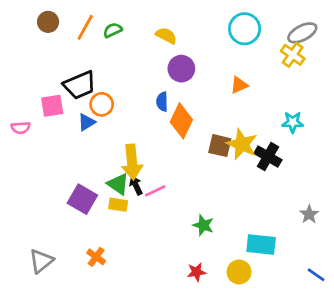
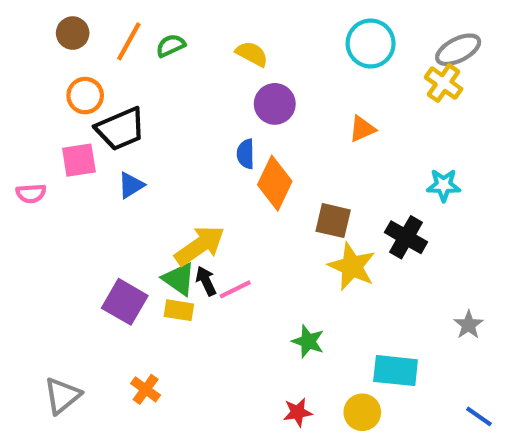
orange circle: (102, 104) -> (85, 96), moved
yellow star: (242, 144) -> (352, 266), moved
yellow arrow: (132, 162) -> (200, 246), turned -120

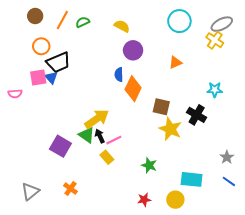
blue triangle: (131, 185) -> (51, 78), moved, turned -40
yellow rectangle: (179, 310) -> (107, 157), moved, turned 40
blue line: (479, 416) -> (229, 181), moved

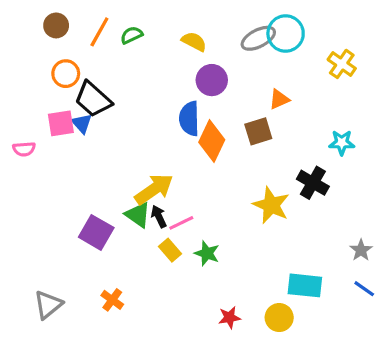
gray ellipse: (222, 24) -> (258, 38), moved
black trapezoid: (58, 62) -> (93, 99), turned 65
blue semicircle: (119, 75) -> (189, 119), size x1.5
brown square: (161, 107) -> (258, 131), moved, turned -30
green star: (149, 165) -> (207, 253), moved

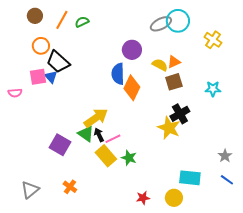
yellow semicircle: (194, 42) -> (160, 65), moved
brown square: (258, 131) -> (174, 82), moved
black cross: (313, 183) -> (180, 114), moved, turned 30
yellow rectangle: (170, 250) -> (106, 156), size x1.5

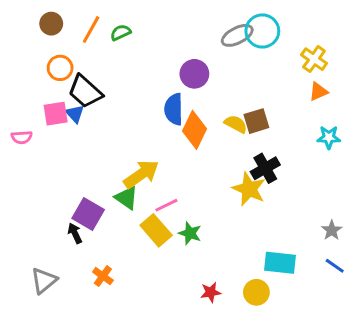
orange triangle: (174, 62) -> (318, 92), moved
yellow semicircle: (160, 65) -> (236, 124), moved
cyan star: (213, 89) -> (329, 137), moved
black arrow: (99, 135) -> (75, 233), moved

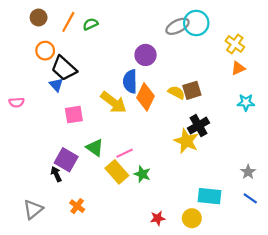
pink square: (56, 114) -> (74, 115), moved
yellow arrow: (141, 174) -> (114, 102), moved, turned 72

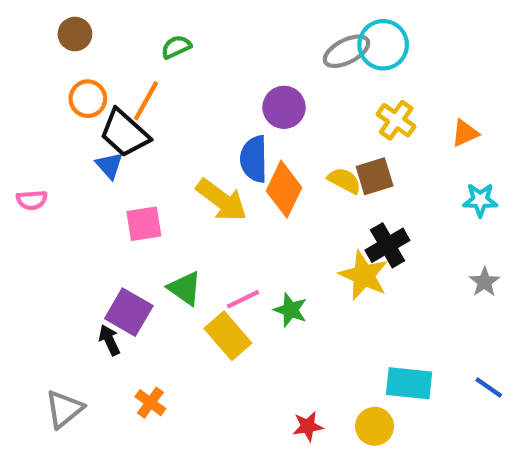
orange line: (68, 22) -> (146, 101), moved
yellow cross: (235, 44) -> (396, 120), moved
gray star: (248, 172) -> (484, 282), moved
green star: (142, 174) -> (290, 310), moved

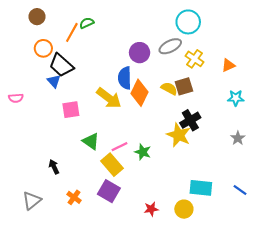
gray ellipse: (347, 51) -> (170, 46), moved
orange line: (146, 101) -> (72, 32), moved
purple square: (129, 312) -> (109, 191), moved

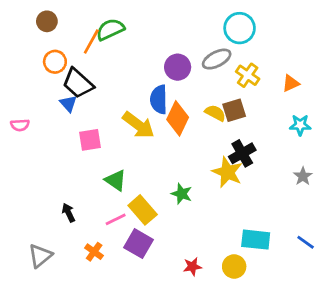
green semicircle: (87, 23) -> (110, 29), size x1.5
pink line: (119, 147) -> (116, 219), moved

